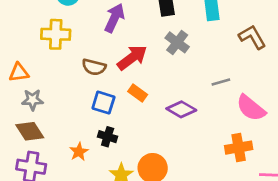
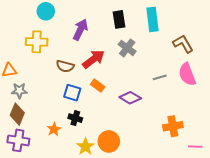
pink semicircle: (251, 108) -> (187, 74), moved, turned 30
brown diamond: (30, 131) -> (17, 114), turned 55

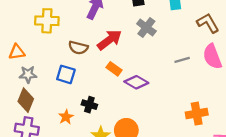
blue square: (72, 93) -> (66, 74), moved
purple diamond: (130, 98) -> (136, 82), moved

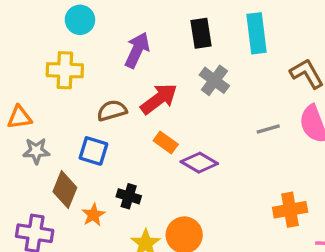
brown semicircle: (78, 48) -> (112, 111), turned 150
brown diamond: (26, 100) -> (65, 190), moved

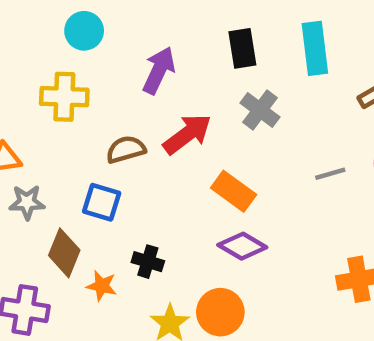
orange rectangle: (166, 143) -> (234, 191), moved, size x1.4
purple diamond: (199, 163) -> (242, 246), moved
orange star: (93, 215) -> (102, 286), turned -30

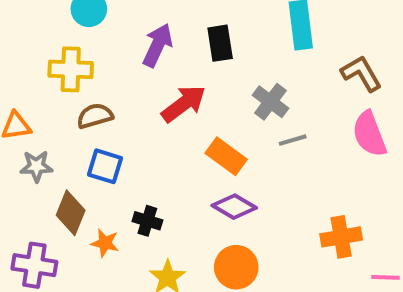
black rectangle: (242, 48) -> (220, 43), moved
gray cross: (260, 110) -> (271, 102), moved
brown semicircle: (126, 149) -> (95, 116), moved
gray line: (330, 174) -> (293, 140), moved
orange circle: (220, 312) -> (236, 267), moved

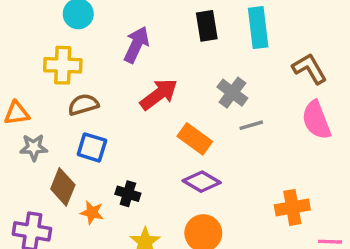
black rectangle: (220, 43) -> (207, 26), moved

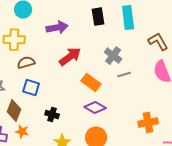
purple arrow: (136, 45) -> (57, 28), turned 55
orange star: (92, 213) -> (22, 132), moved

